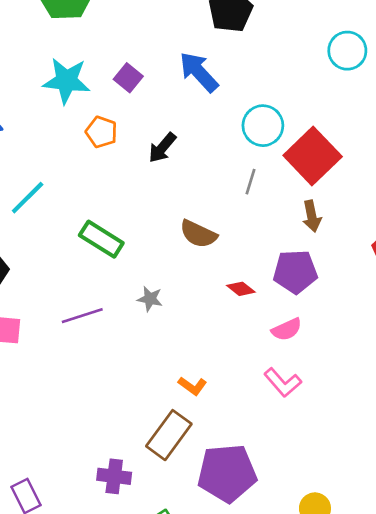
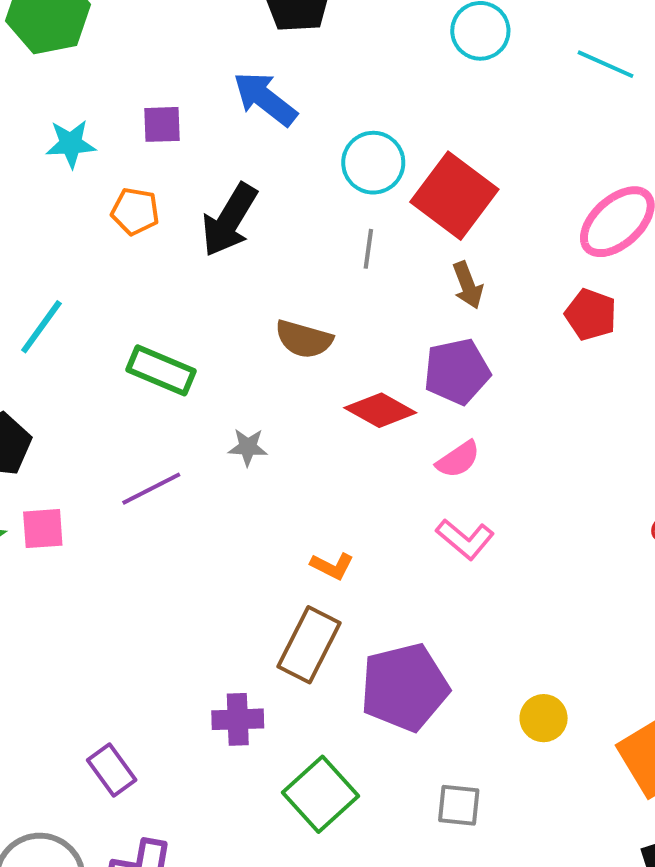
purple square: (128, 78) -> (162, 124), turned -32
cyan star: (66, 81) -> (71, 144), size x0.7
black arrow: (162, 148) -> (229, 220), size x1.5
red diamond: (241, 289) -> (380, 410), size x1.6

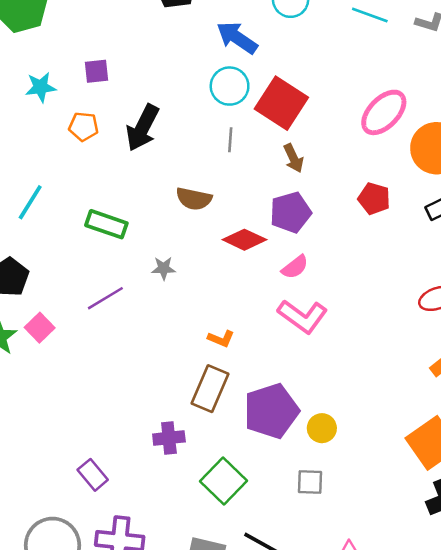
blue arrow: (265, 99) -> (237, 38), moved
red pentagon: (591, 315) -> (374, 199), moved
pink square: (43, 529) -> (40, 328), turned -36
pink L-shape: (465, 539) -> (303, 316), size x1.4
yellow circle: (544, 718) -> (322, 428), moved

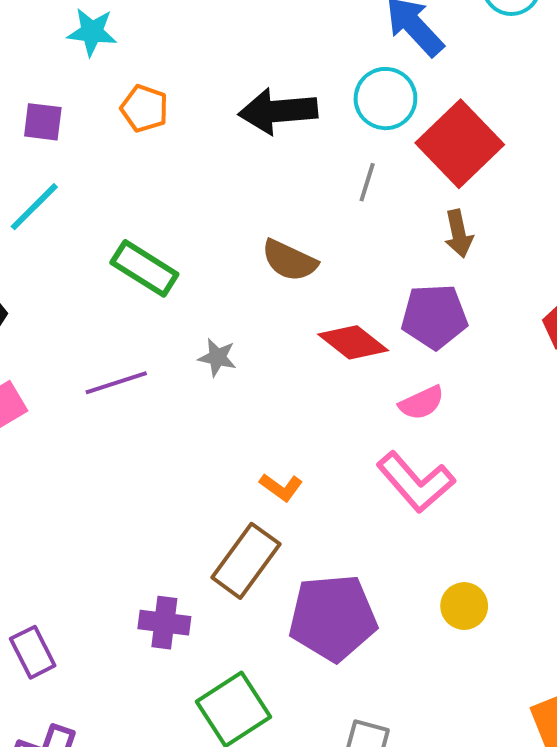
purple square: (97, 71) -> (43, 122), moved
black arrow: (143, 128) -> (278, 111), moved, turned 45
yellow circle: (322, 428) -> (464, 606), moved

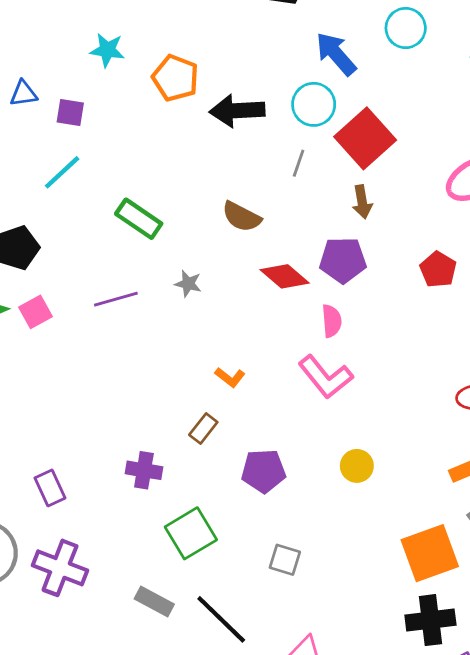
orange pentagon: (144, 108) -> (175, 78), moved, size x1.4
pink semicircle: (422, 403) -> (332, 321), turned -72
brown rectangle: (246, 561) -> (203, 429), size x0.6
purple pentagon: (333, 618) -> (263, 471), size x0.7

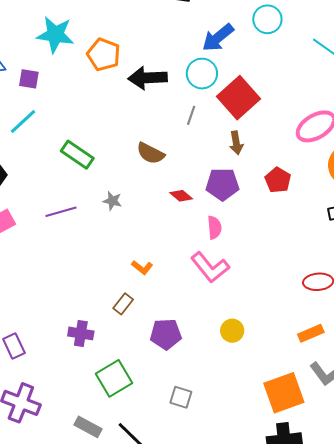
cyan star: (107, 50) -> (55, 35), size x1.5
blue arrow: (336, 54) -> (218, 38), turned -88
red pentagon: (438, 270) -> (278, 180), moved
red diamond: (285, 276) -> (181, 196), size x0.7

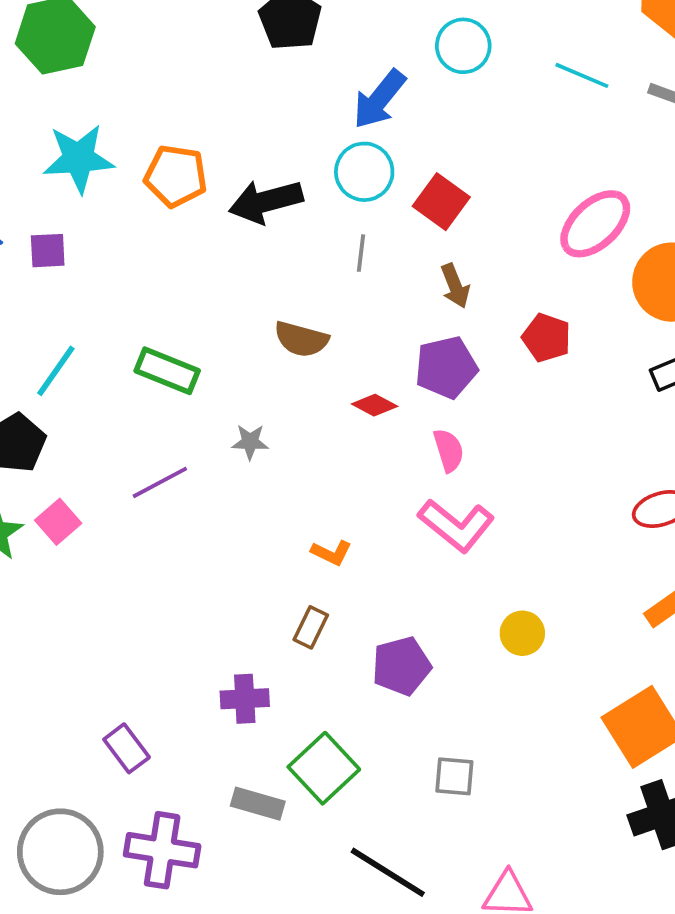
red square: (239, 98) -> (441, 202), size x0.7
cyan line: (23, 122) -> (56, 371), moved
gray rectangle: (88, 427) -> (258, 804), moved

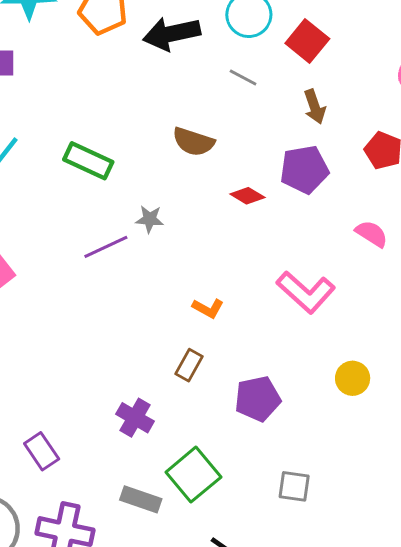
gray line: (361, 253) -> (243, 77), turned -72
pink semicircle: (449, 450) -> (372, 234), moved, turned -44
purple line: (160, 482) -> (106, 247), moved
purple cross: (245, 699) -> (135, 418), turned 30

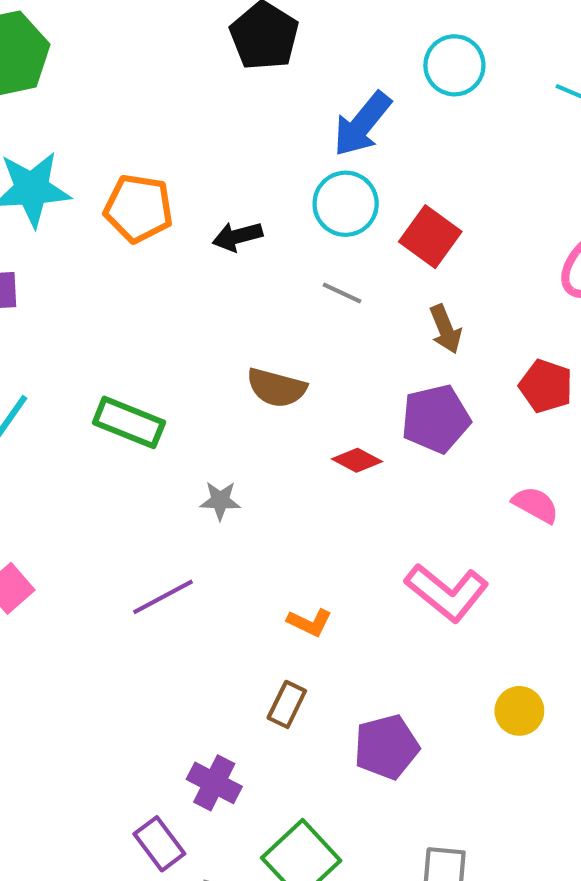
black arrow: (172, 34) -> (237, 236), size x0.6
purple line: (106, 247) -> (163, 597), moved
purple rectangle: (42, 451) -> (159, 844), moved

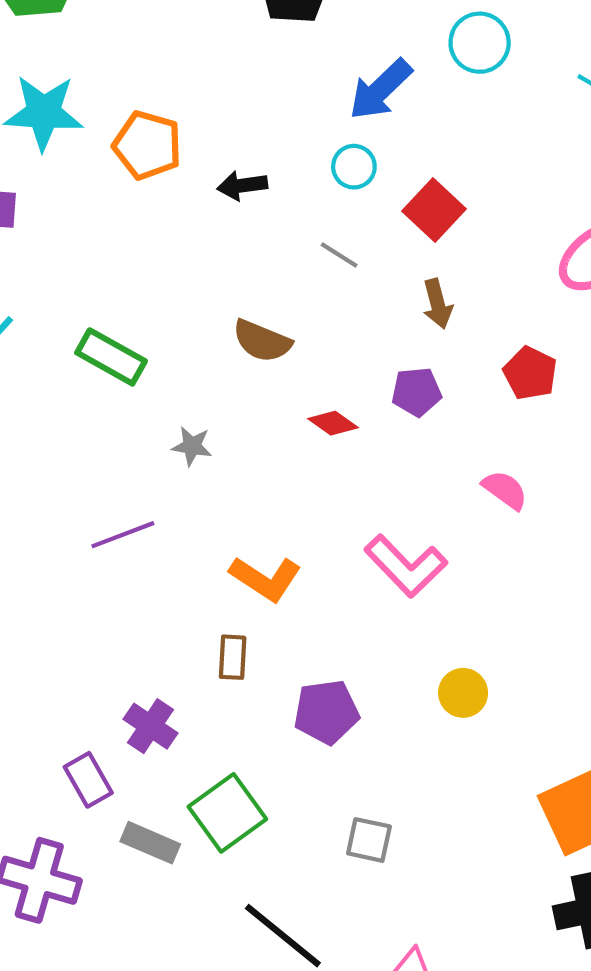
cyan circle: (346, 204) -> (354, 167), size x0.7
purple pentagon: (436, 419) -> (416, 392), size x0.7
orange L-shape: (309, 622) -> (265, 578), size x1.6
brown rectangle: (287, 704) -> (233, 657), turned -30

